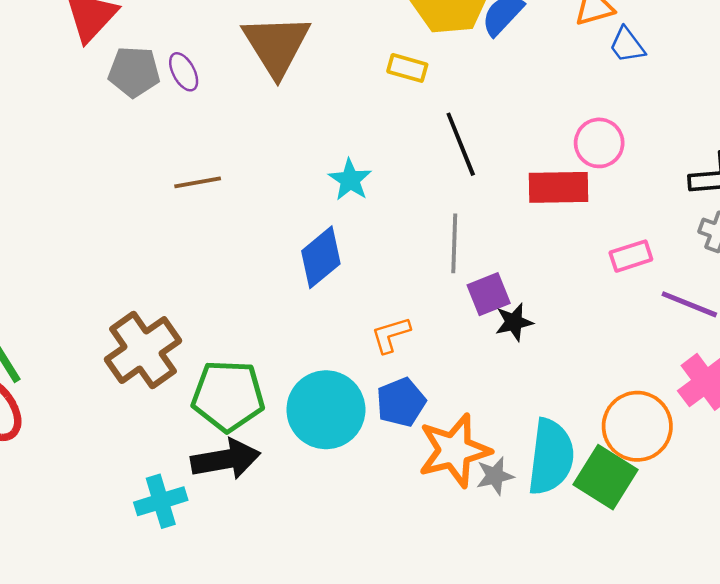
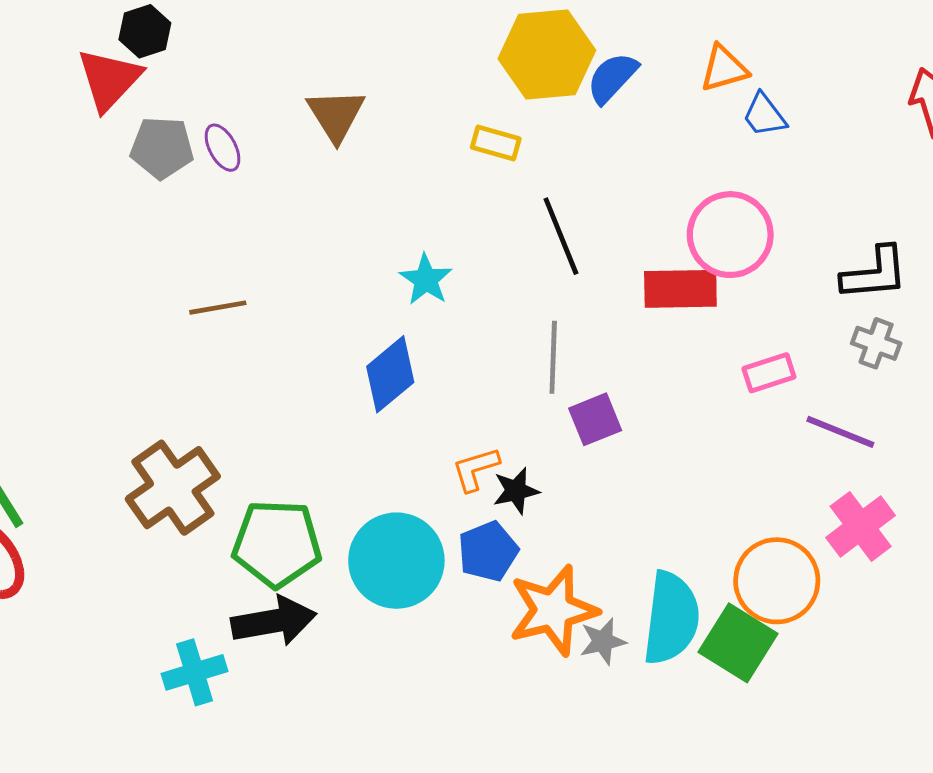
brown triangle: (276, 45) -> (336, 115), size x0.7
pink circle: (599, 143) -> (730, 235), size x1.4
brown line: (198, 182) -> (218, 308), moved
black star: (514, 322) -> (516, 491), moved

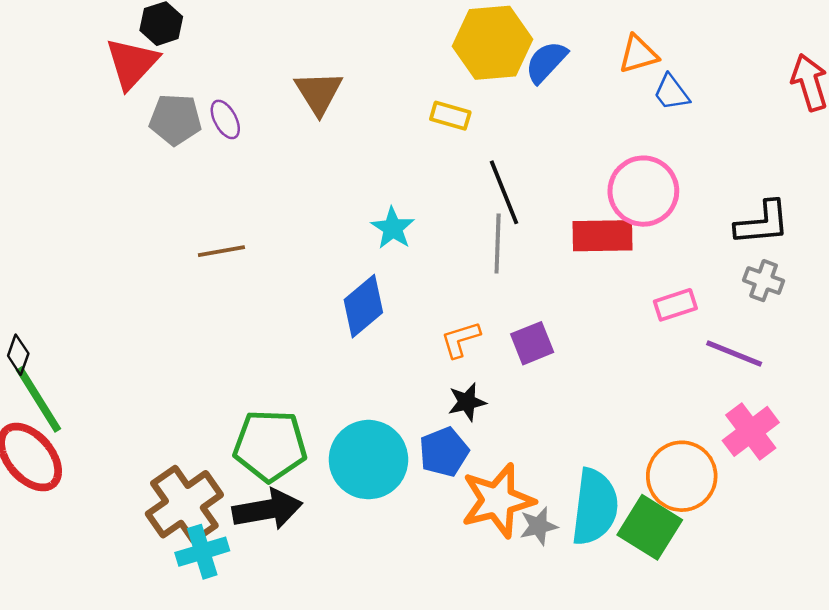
gray line: (553, 357) -> (498, 243), moved
orange L-shape: (476, 469) -> (461, 339), moved
brown cross: (173, 488) -> (184, 504), moved

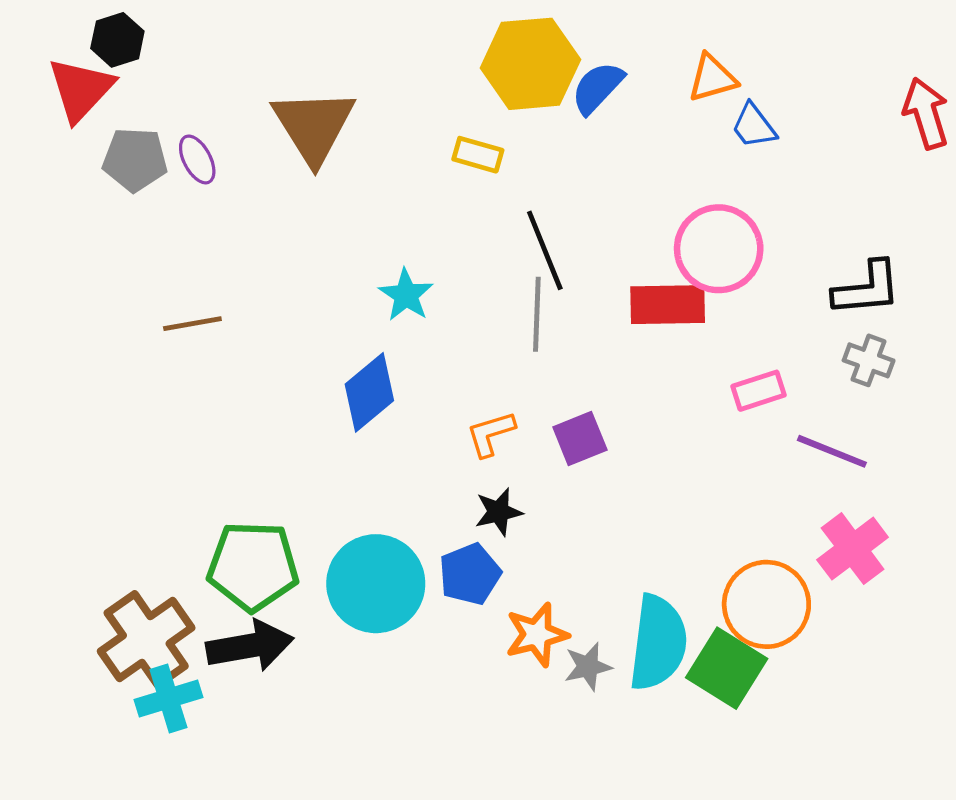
brown triangle: (319, 93) -> (314, 126), size x1.4
orange star: (498, 500) -> (537, 635), size x0.7

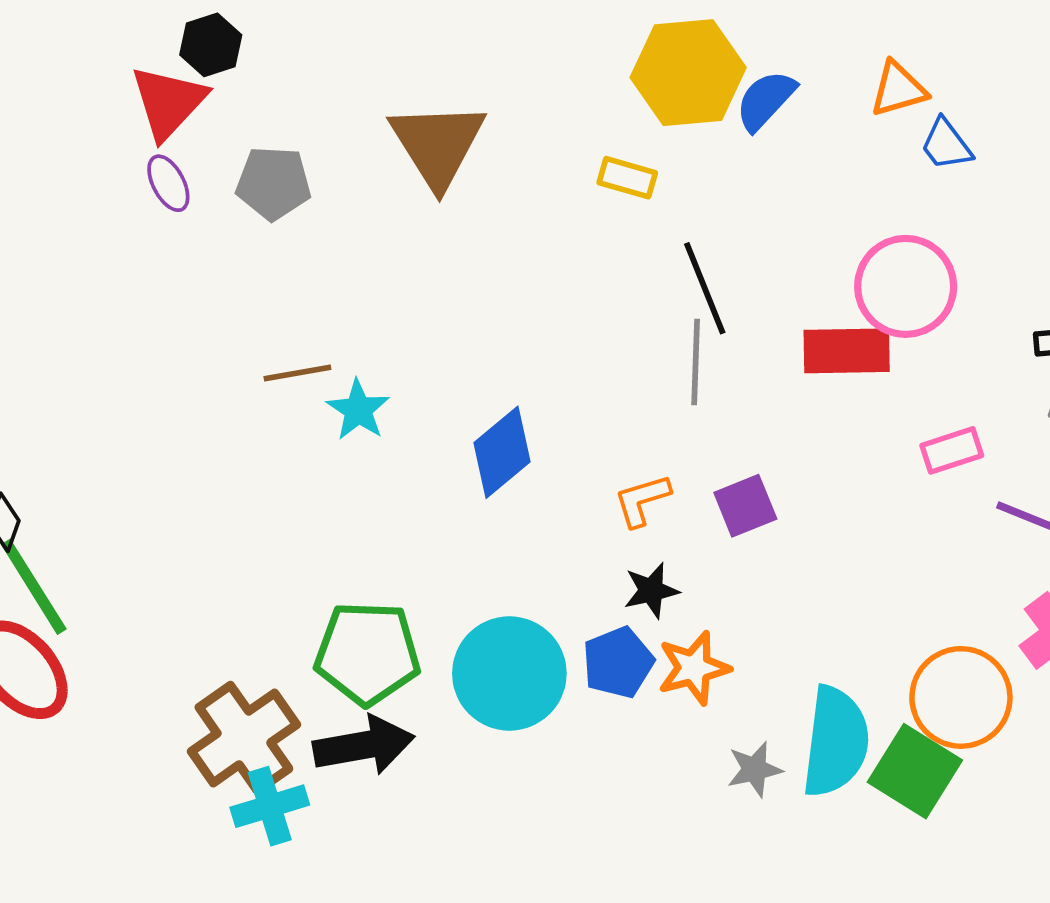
gray pentagon: (135, 159) -> (273, 183), moved
purple ellipse: (197, 159) -> (168, 183), moved
cyan star: (406, 295) -> (358, 410), moved
orange star: (537, 635) -> (694, 668), moved

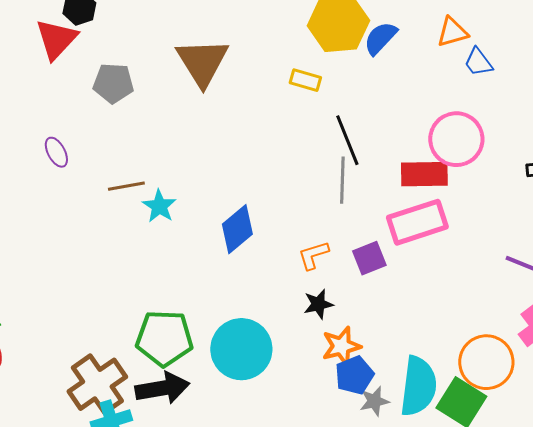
purple ellipse: (168, 183) -> (56, 152), moved
pink rectangle: (952, 450) -> (417, 222), moved, size x1.8
blue pentagon: (618, 662) -> (354, 375), moved

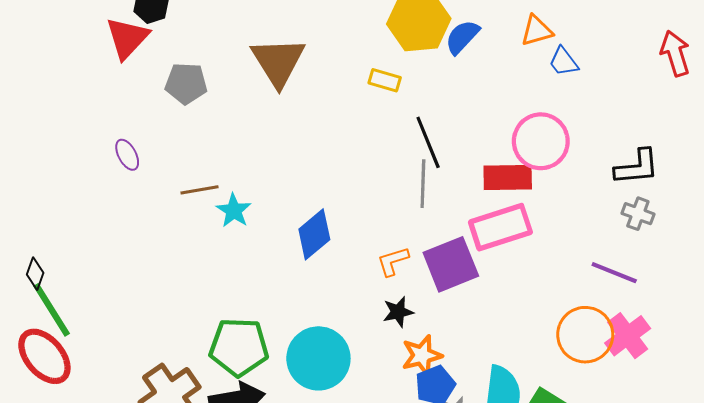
purple square: (369, 258) -> (451, 264), size x1.6
orange circle: (486, 362) -> (585, 335), moved

